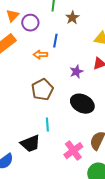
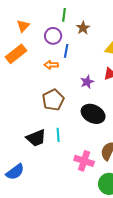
purple circle: (30, 23) -> (53, 36), moved
black trapezoid: (30, 144) -> (36, 138), moved
pink cross: (73, 151) -> (84, 161), turned -36

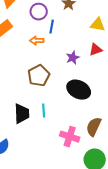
black trapezoid: (36, 138) -> (22, 114), turned -70

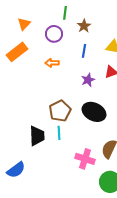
blue line: (52, 27) -> (84, 51), moved
brown pentagon: (39, 76) -> (60, 111), moved

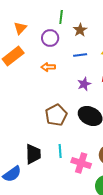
blue line: (84, 51) -> (80, 55), turned 72
cyan line: (59, 133) -> (60, 151), moved
black trapezoid: (37, 136) -> (33, 154), moved

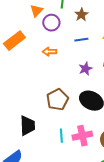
orange triangle: (20, 28) -> (36, 11), moved
black trapezoid: (33, 154) -> (27, 126), moved
pink cross: (81, 163) -> (82, 136), moved, turned -30

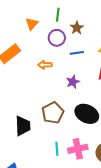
purple circle: (51, 23) -> (57, 38), moved
purple star: (85, 69) -> (73, 82), moved
black trapezoid: (27, 126) -> (23, 126), moved

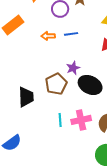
blue line: (77, 53) -> (71, 34), moved
purple star: (73, 82) -> (73, 68), moved

